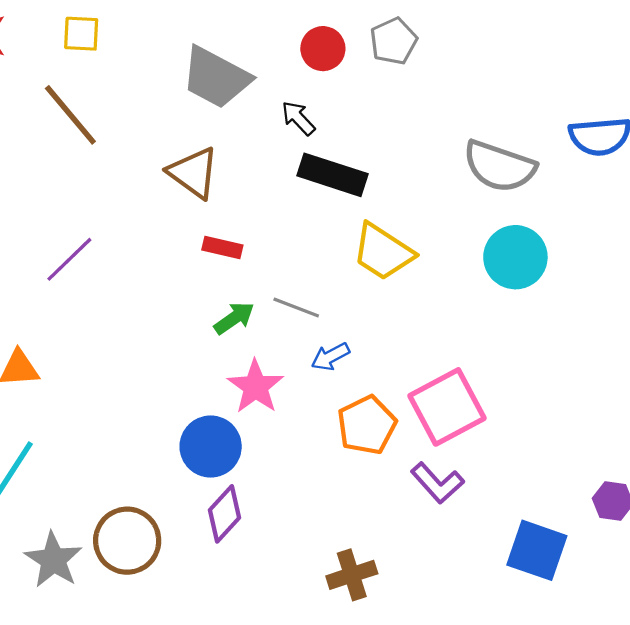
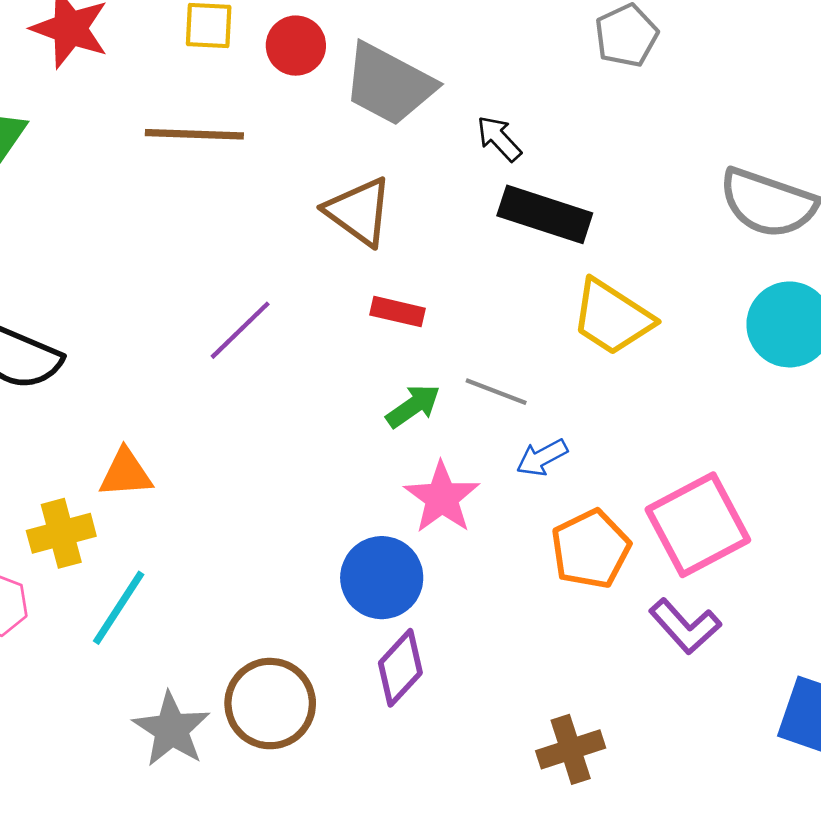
red circle: (323, 49) -> (296, 46), moved
brown line: (70, 115) -> (194, 134), turned -48
purple line: (69, 259) -> (240, 330), moved

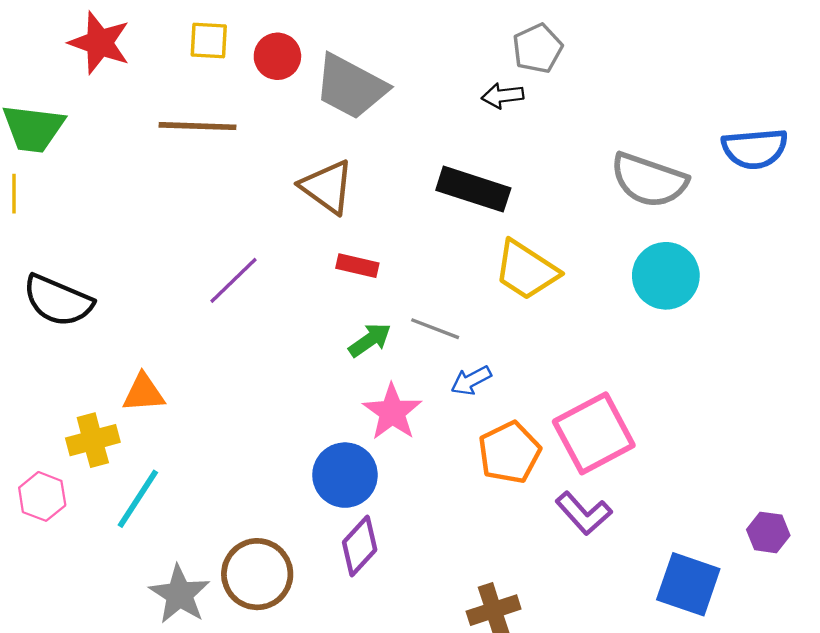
black arrow: (499, 139) -> (503, 96), moved, turned -54

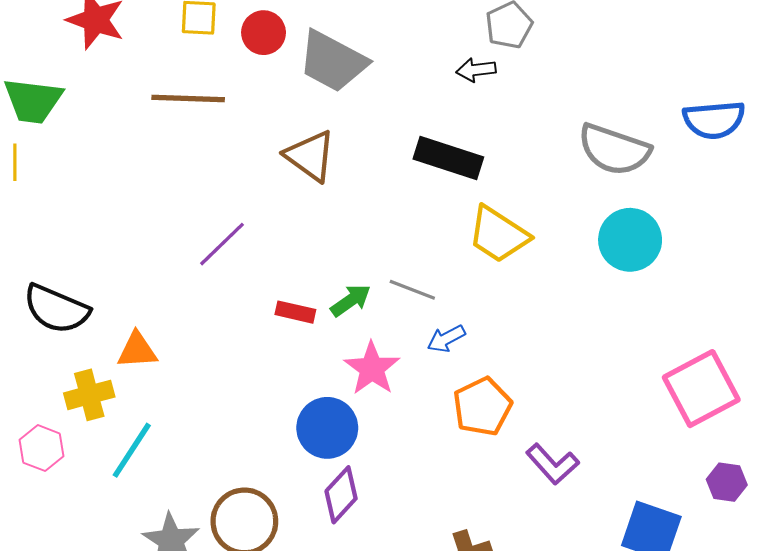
red rectangle: (357, 266) -> (295, 312), moved
black semicircle: (58, 301) -> (56, 309), moved
pink square: (594, 433) -> (701, 389), moved

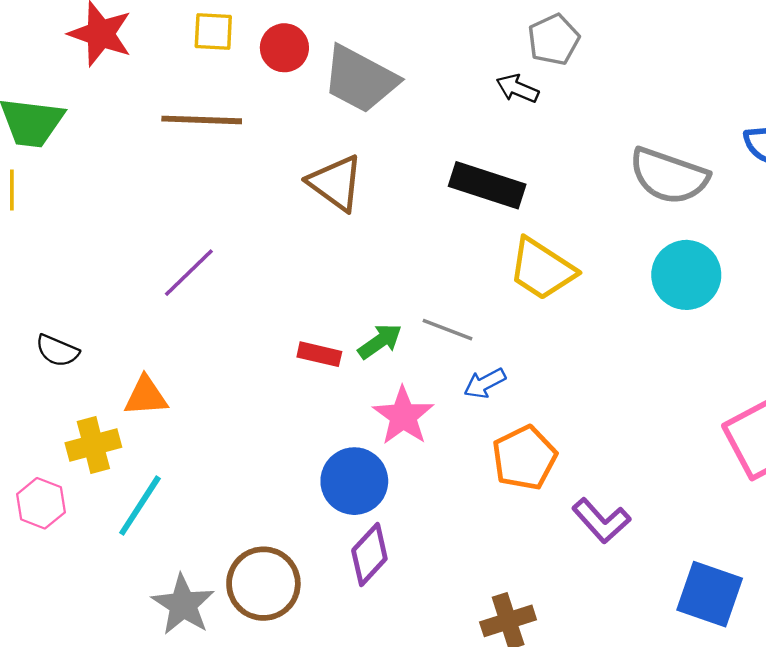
black arrow: (476, 70) -> (517, 89), turned 30
purple line: (222, 244) -> (189, 273), moved
black semicircle: (56, 309) -> (57, 351), size x0.6

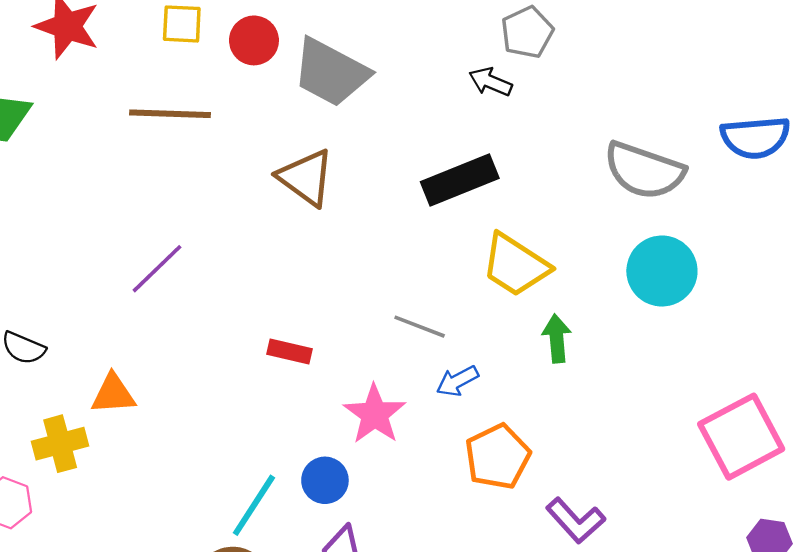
black rectangle: (487, 185) -> (460, 180), turned -40
green arrow: (380, 341) -> (557, 338), moved, turned -60
blue circle: (354, 481) -> (325, 480), size x0.7
cyan line: (140, 506) -> (254, 505), moved

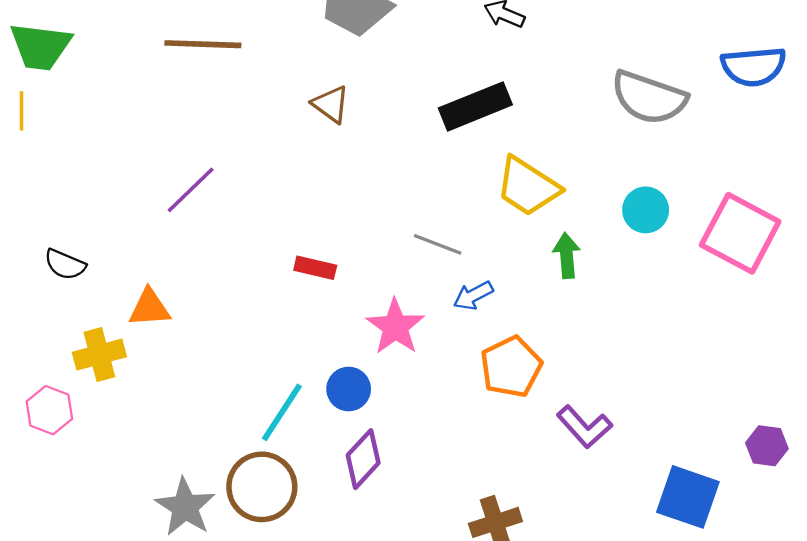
brown triangle: (306, 178) -> (331, 104), size x0.7
cyan circle: (662, 271) -> (646, 210), moved, size x0.7
pink square: (741, 437) -> (740, 233), moved, turned -34

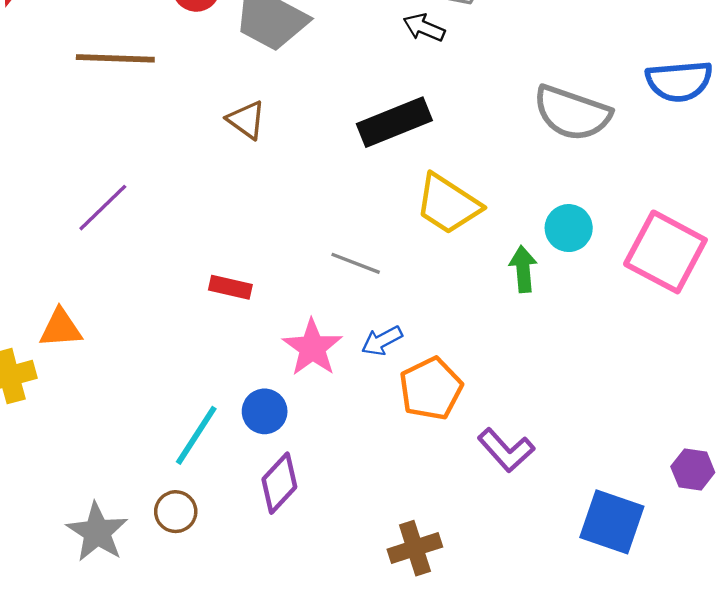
green arrow: (567, 256) -> (523, 269), moved
blue arrow: (473, 296) -> (382, 341), moved
brown circle: (262, 487) -> (176, 512), size x0.6

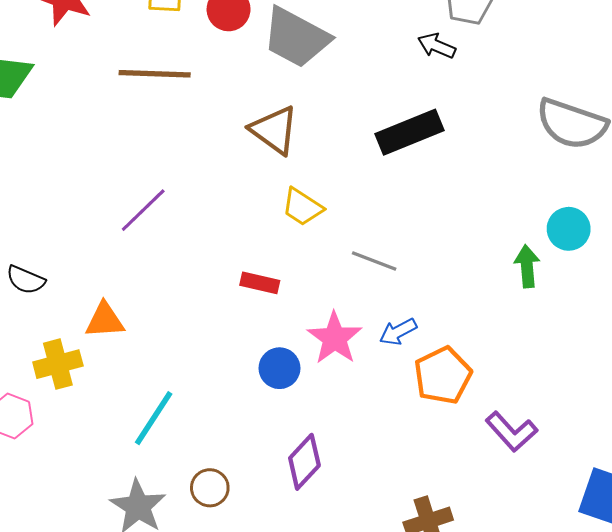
brown triangle: (246, 120) -> (274, 130), size x1.4
yellow trapezoid: (448, 204) -> (302, 207), moved, size x0.7
blue circle: (265, 411) -> (279, 368), moved
cyan line: (196, 435) -> (154, 418), moved

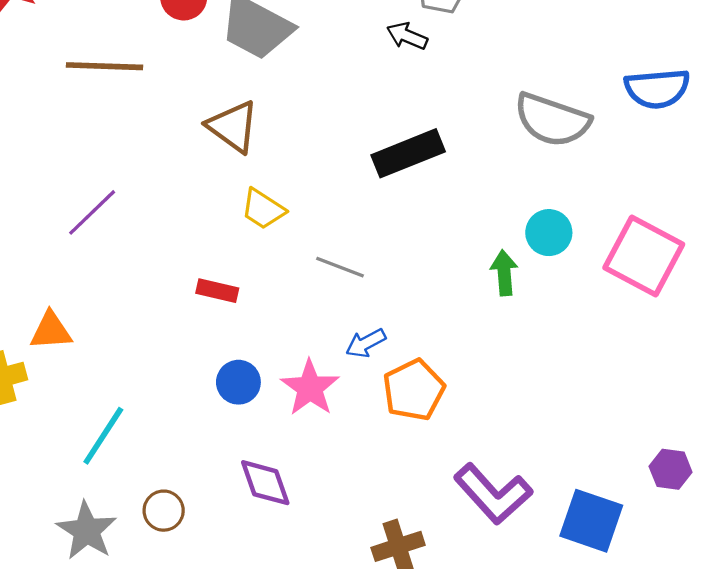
black rectangle: (409, 132) -> (408, 153), moved
pink star: (335, 338) -> (310, 388), moved
purple L-shape: (511, 432) -> (493, 494), moved, size x1.4
purple diamond: (304, 462) -> (265, 483), turned -62

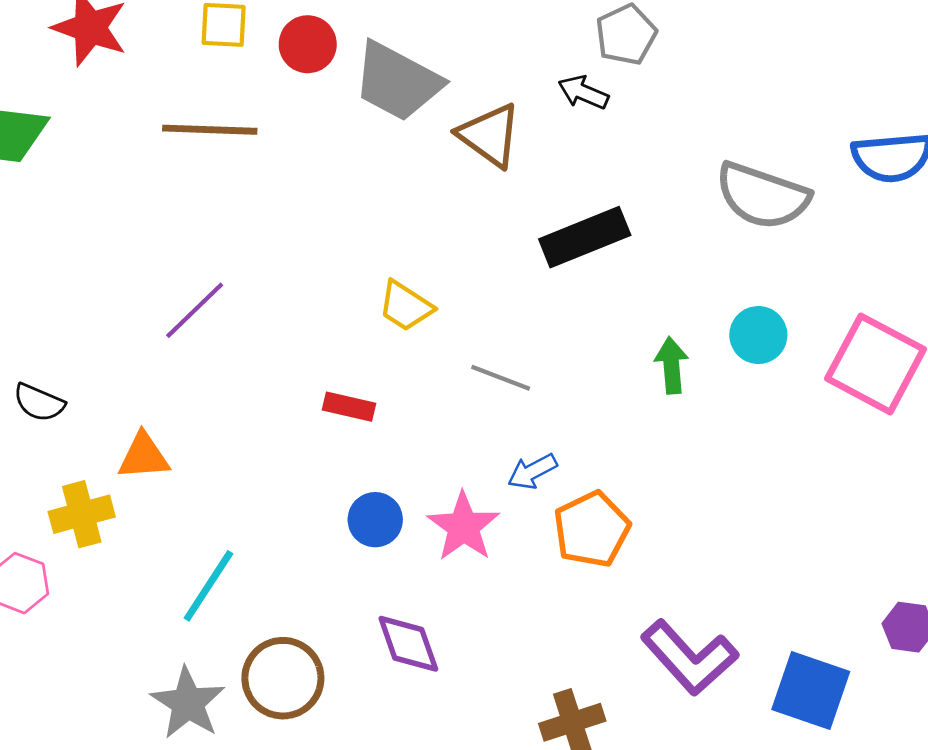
brown triangle: (233, 126) -> (490, 135), moved
green arrow: (504, 273) -> (672, 365), moved
brown circle: (164, 511) -> (283, 678), size x1.6

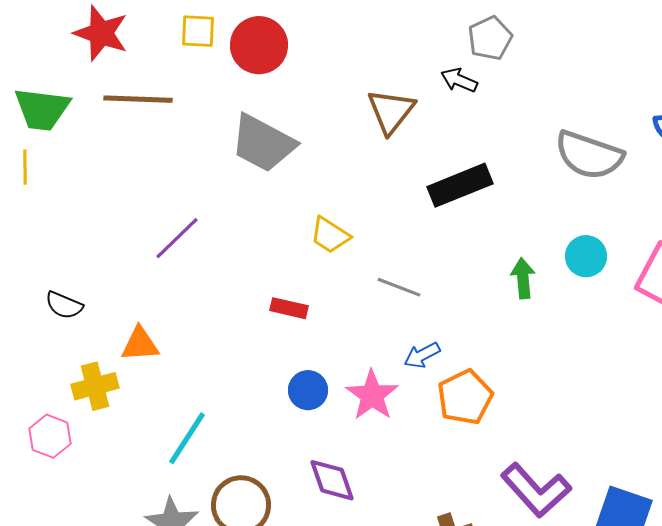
red circle: (308, 44) -> (259, 45), size x1.4
gray trapezoid: (397, 81) -> (263, 143), moved
brown line: (210, 130) -> (138, 99), moved
brown triangle: (490, 135) -> (391, 111), turned 32

